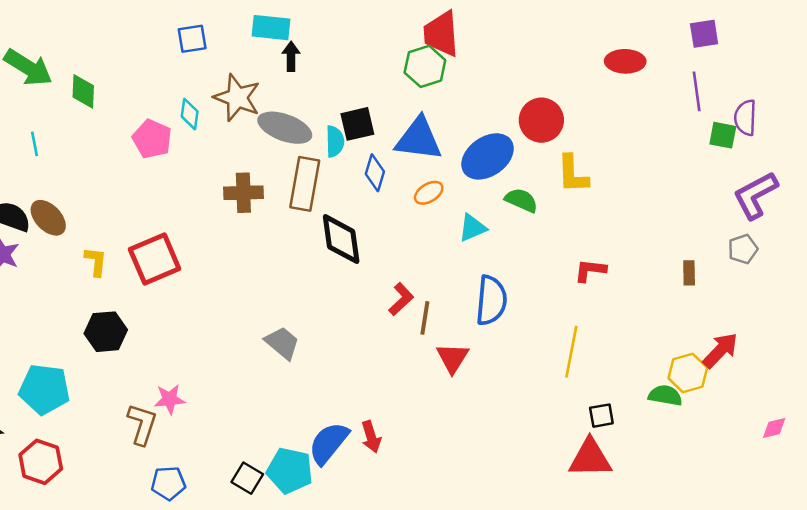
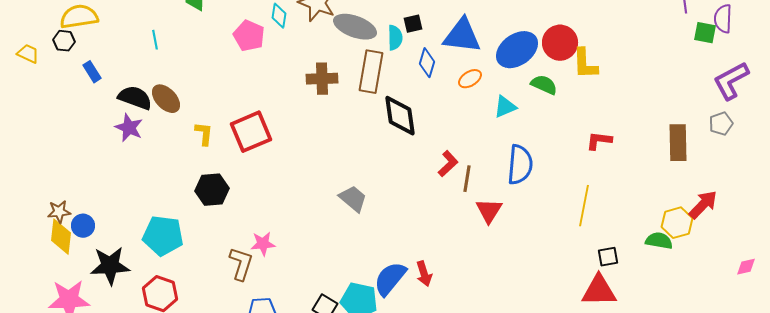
red circle: (541, 120) -> (560, 43), moved
black square: (357, 124) -> (413, 24), size x0.7
brown rectangle: (689, 273) -> (678, 143), size x1.8

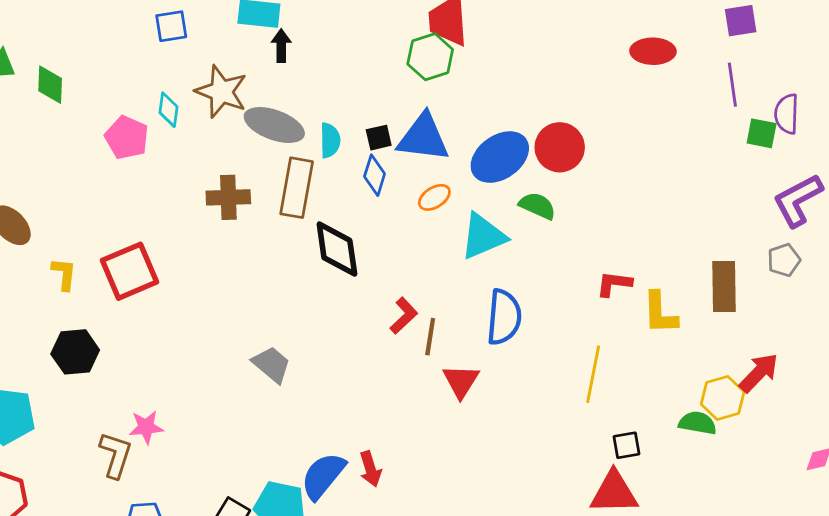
black square: (413, 24) -> (379, 138), moved
yellow L-shape: (585, 64) -> (660, 313), moved
cyan triangle: (505, 107) -> (483, 236), size x1.5

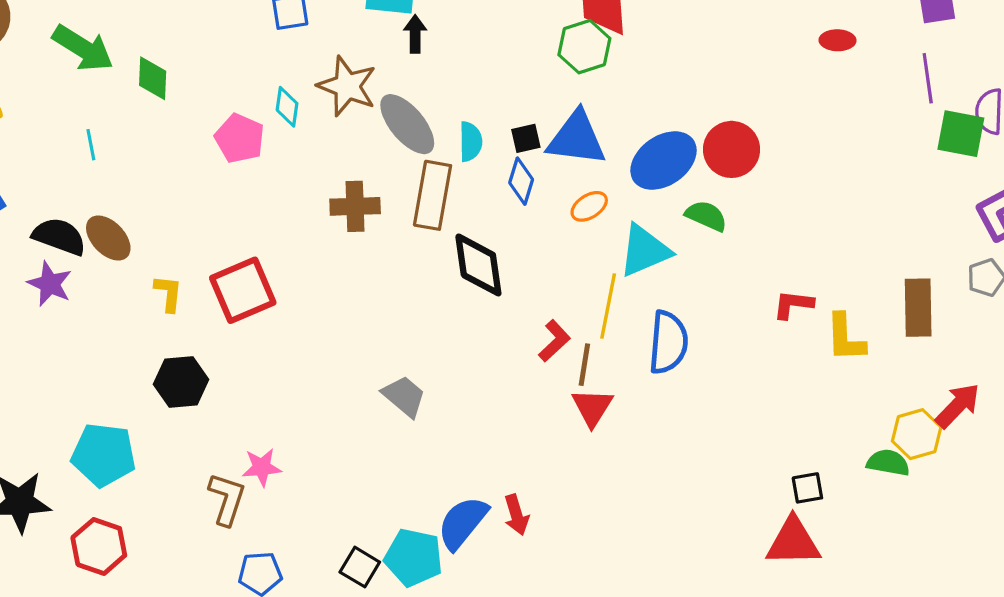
red ellipse: (653, 51) -> (837, 40), size x0.7
gray ellipse: (274, 125) -> (407, 124), turned 30
green square: (762, 133) -> (961, 134), size x1.4
yellow line: (593, 374) -> (608, 306), moved
red triangle: (461, 381) -> (592, 407), moved

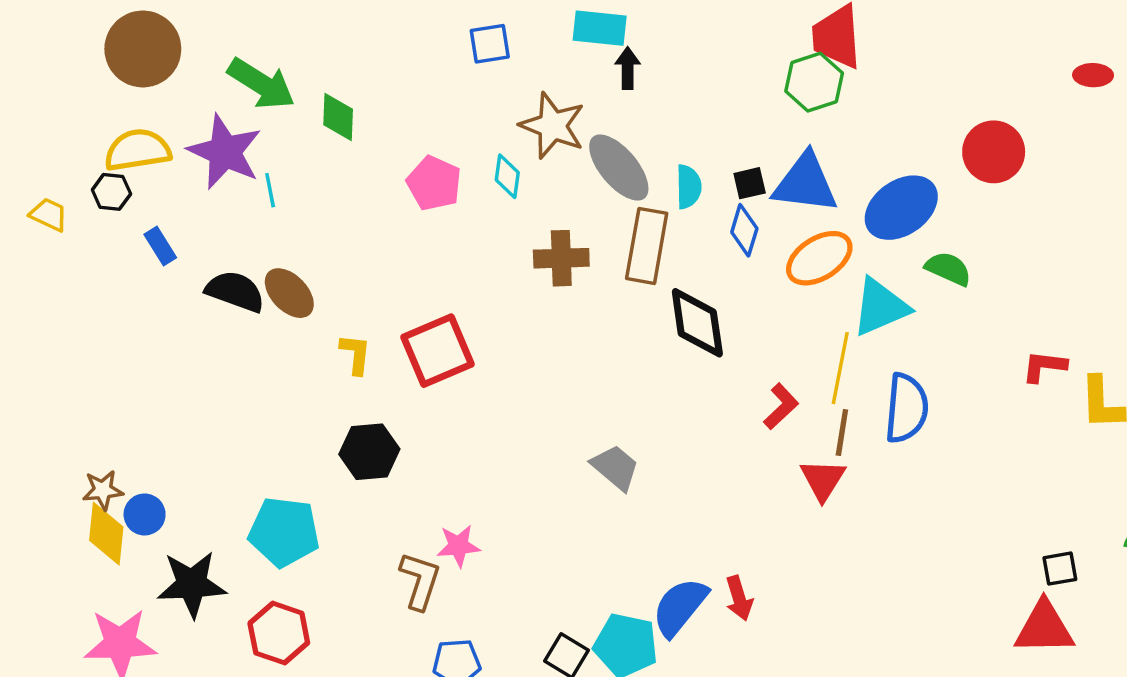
cyan diamond: (287, 107) -> (507, 176), moved
red circle: (732, 149) -> (994, 152), moved
orange ellipse: (589, 206) -> (819, 258), size x1.6
purple star: (50, 284) -> (225, 152), moved, size x1.5
brown line: (584, 365) -> (842, 433), moved

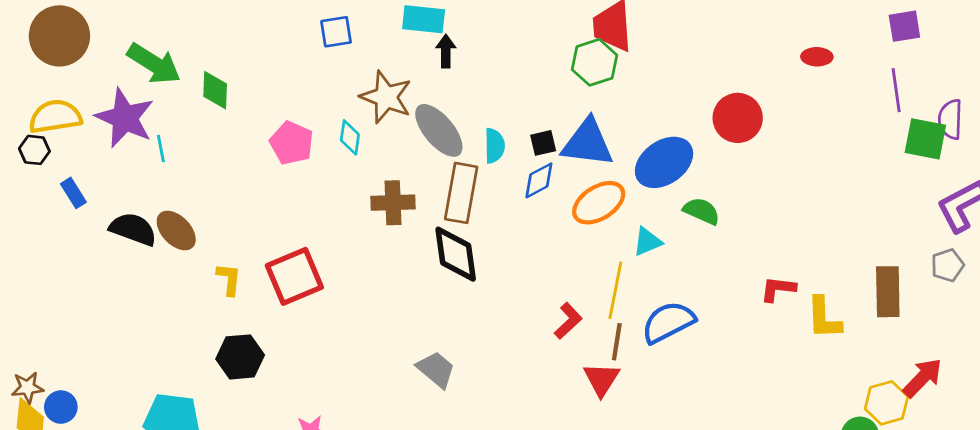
blue diamond: (744, 230) -> (539, 180), turned 45
cyan triangle: (880, 307) -> (647, 242), size x0.6
black diamond: (697, 323) -> (456, 254), moved
blue semicircle: (906, 408) -> (668, 322), turned -122

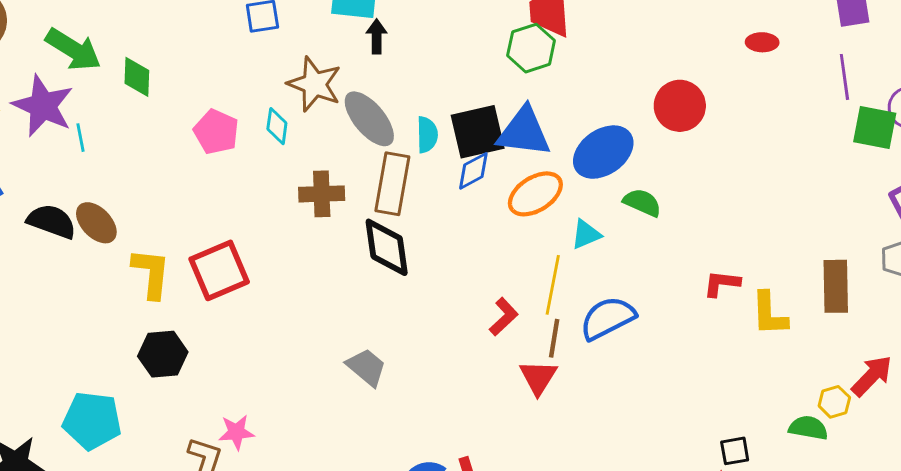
black square: (543, 143) -> (478, 132), size x2.0
yellow L-shape: (229, 279) -> (151, 273), size x1.5
yellow hexagon: (886, 403) -> (834, 402), size x0.7

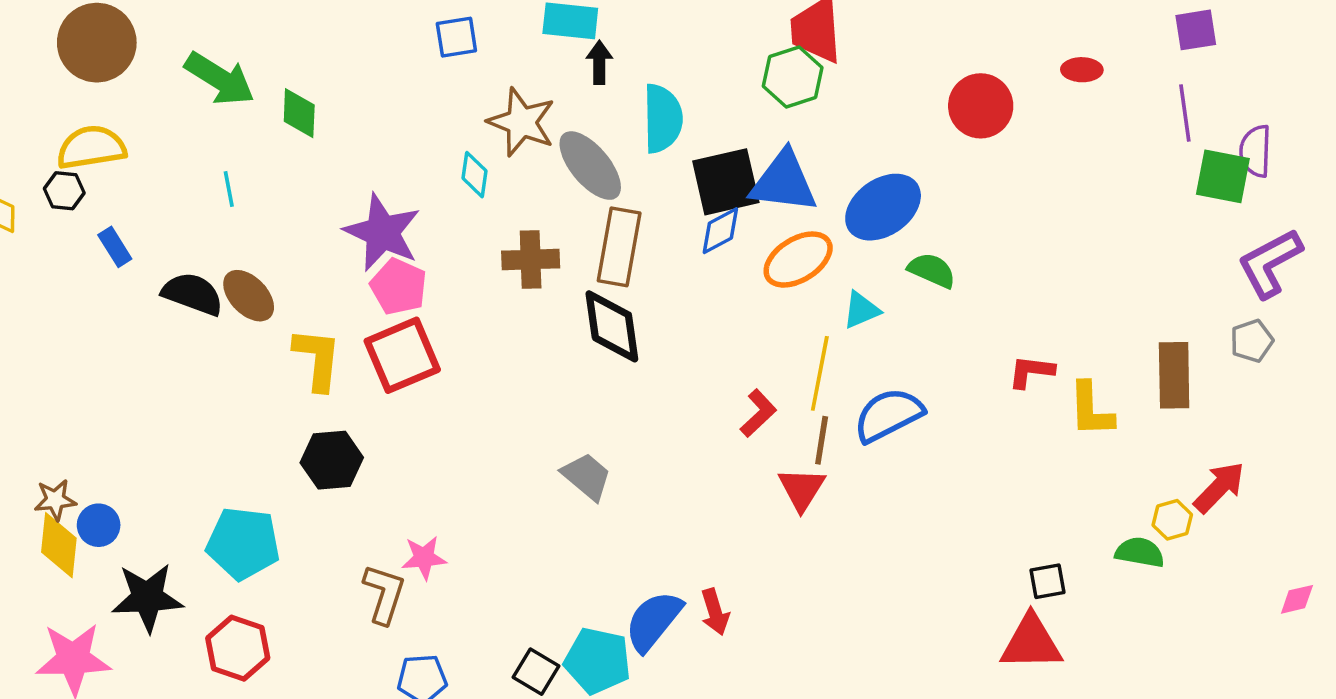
purple star: (43, 106) -> (382, 232), moved
red circle: (680, 106) -> (981, 106), moved
pink pentagon: (216, 132) -> (399, 287), moved
cyan semicircle: (427, 135) -> (663, 119), moved, size x1.5

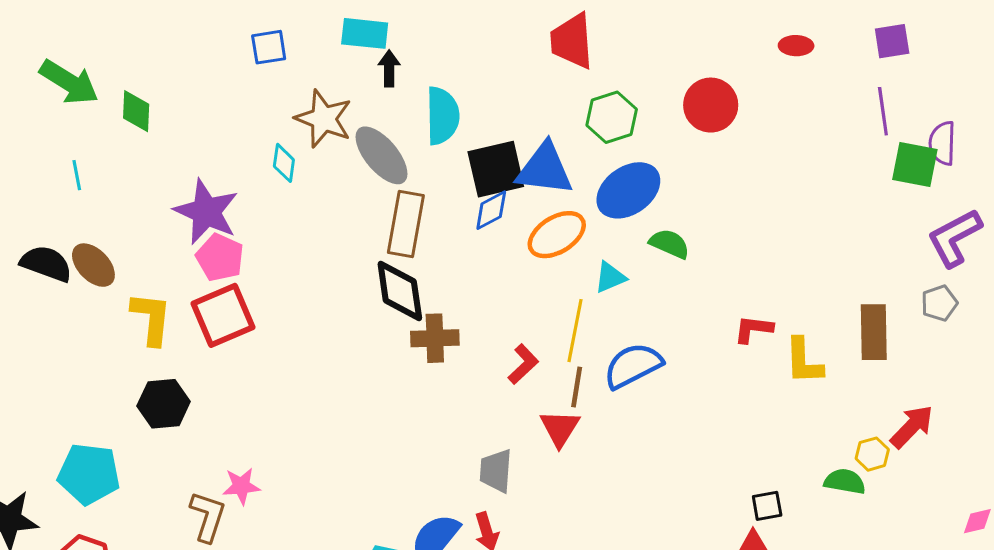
red ellipse: (1082, 70) -> (796, 46), moved
green hexagon: (793, 77) -> (612, 117), moved
brown cross: (531, 260) -> (435, 338), moved
gray trapezoid: (587, 476) -> (496, 471), moved, turned -126

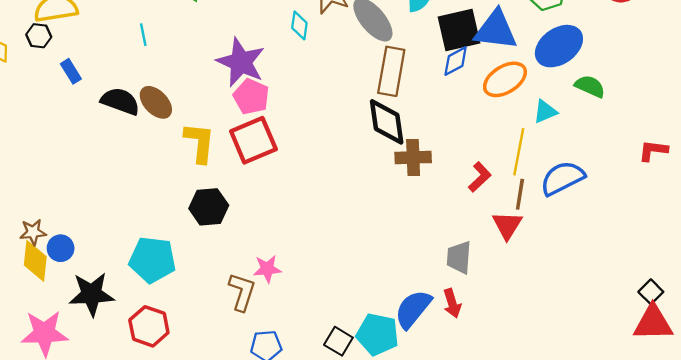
black square: (767, 506) -> (651, 292), moved, turned -35

